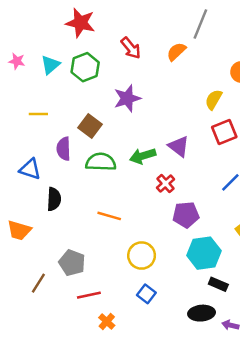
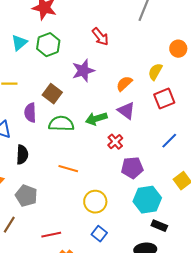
red arrow: (131, 48) -> (100, 37), moved
orange semicircle: (176, 52) -> (124, 84), moved
gray pentagon: (72, 263) -> (26, 196), moved

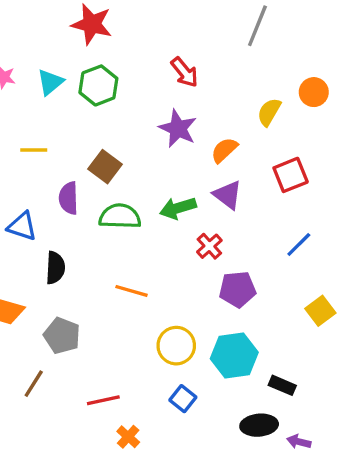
purple star: (83, 71) -> (178, 129), moved, turned -30
yellow semicircle: (155, 72) -> (269, 112), moved
cyan hexagon: (147, 200) -> (234, 356), moved

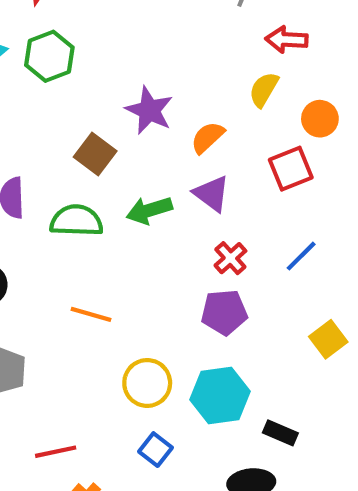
red arrow: (185, 72) -> (287, 40), moved, turned 132
orange circle: (314, 92) -> (320, 119), moved
brown square: (105, 167) -> (95, 154), moved
red cross: (209, 246) -> (230, 258), moved

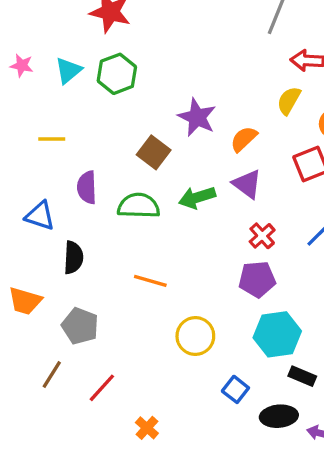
cyan hexagon: (220, 395) -> (277, 334), moved
blue square: (156, 450) -> (235, 389), moved
red line: (56, 452) -> (102, 388), moved, turned -36

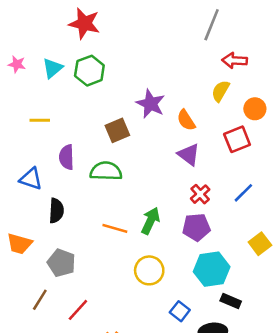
orange semicircle: (244, 139) -> (186, 120), turned -80
brown square: (154, 152) -> (117, 130), turned 30
green arrow: (197, 197) -> (151, 221), moved, turned 132

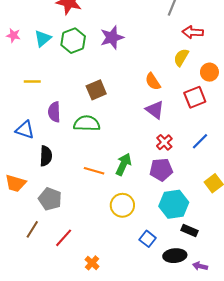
purple star: (151, 104) -> (112, 37), moved, turned 30

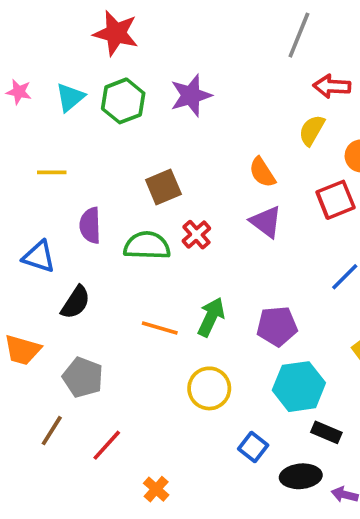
red cross: (164, 142) -> (196, 235), moved
black semicircle: (46, 156) -> (76, 302), turned 30

